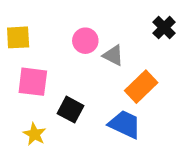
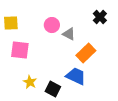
black square: (71, 110) -> (53, 89), moved
yellow star: (34, 134) -> (30, 82), moved

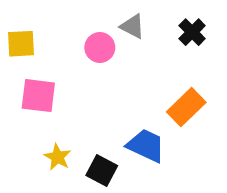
gray triangle: (69, 34) -> (132, 26), moved
orange rectangle: (86, 53) -> (186, 107), moved

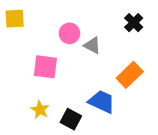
gray triangle: (132, 26) -> (92, 45), moved
yellow square: (21, 44) -> (15, 19), moved
pink square: (38, 96) -> (45, 67), moved

